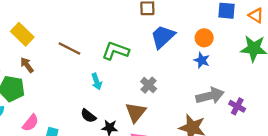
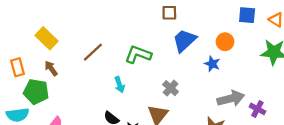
brown line: (69, 48) -> (93, 52), turned -70
blue star: (202, 60) -> (212, 64), moved

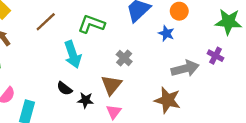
cyan arrow: (120, 85) -> (73, 54), size x1.6
purple cross: (257, 109) -> (216, 56), moved

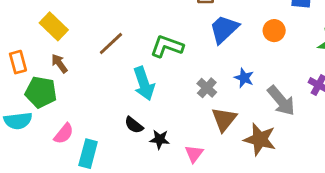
blue star: (166, 33) -> (244, 78), moved
gray arrow: (185, 69) -> (281, 101), turned 64
brown triangle: (111, 85) -> (224, 119), moved

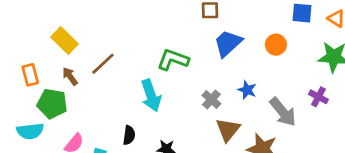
brown line: (111, 43) -> (103, 64), moved
black semicircle: (134, 125) -> (129, 135), moved, turned -120

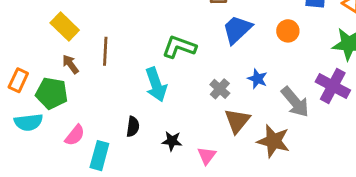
brown line: (103, 64) -> (105, 51), turned -44
orange rectangle: (30, 75) -> (18, 80), moved, turned 40
purple cross: (318, 97) -> (333, 86), size x1.6

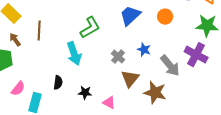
green L-shape: (179, 47) -> (90, 28), turned 130
pink triangle: (207, 156) -> (109, 103), turned -40

